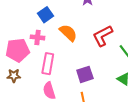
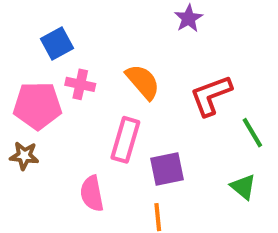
blue square: (46, 15) -> (57, 44), moved
pink rectangle: (48, 64) -> (125, 140), moved

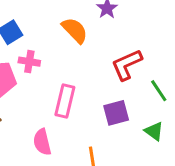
orange semicircle: (143, 82) -> (75, 30), moved
purple square: (167, 169) -> (116, 113), moved

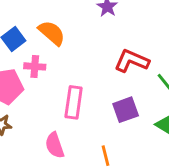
orange semicircle: (75, 30) -> (52, 33), moved
red L-shape: (127, 65) -> (132, 61), turned 52

